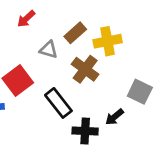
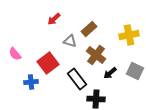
yellow cross: (108, 41) -> (129, 35), moved
black arrow: (115, 117) -> (110, 73), moved

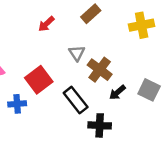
brown rectangle: (89, 29) -> (91, 14), moved
yellow cross: (129, 35) -> (142, 25), moved
gray triangle: (70, 41) -> (77, 53), moved, turned 40

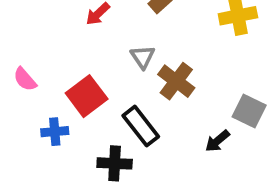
black arrow: (117, 92) -> (217, 141), moved
black cross: (100, 125) -> (115, 163), moved

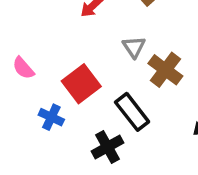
blue cross: (55, 132) -> (51, 117), turned 30
black cross: (115, 163) -> (108, 147), turned -32

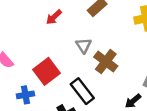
blue cross: (51, 117) -> (25, 95), turned -35

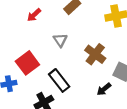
brown cross: (106, 62) -> (95, 54), moved

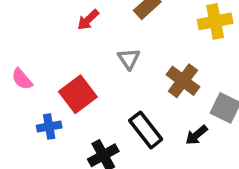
black rectangle: (59, 80) -> (146, 130), moved

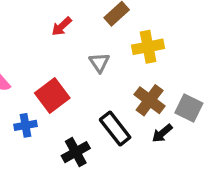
yellow cross: (215, 21) -> (148, 47), moved
brown cross: (183, 81) -> (150, 100), moved

